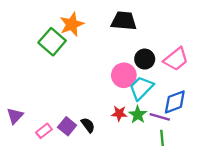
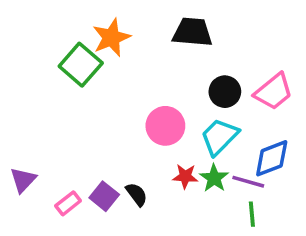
pink circle: (124, 75) -> (165, 126), moved

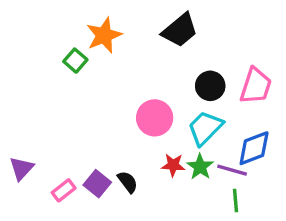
black trapezoid: (192, 32) -> (180, 30), turned 135
green square: (81, 65) -> (75, 61), size x0.6
pink trapezoid: (273, 92) -> (256, 86), turned -33

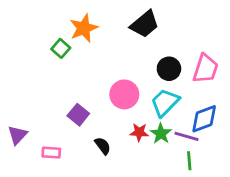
purple square: (97, 184) -> (78, 115), moved
pink rectangle: (64, 190) -> (51, 153), turned 42

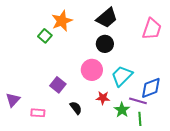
black circle: (169, 69) -> (105, 44), moved
pink trapezoid: (205, 69) -> (152, 29), moved
green star: (161, 134) -> (122, 110), moved

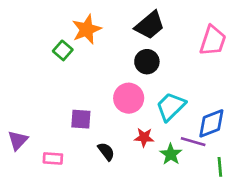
purple square: (58, 85) -> (81, 119), turned -35
green line: (140, 119) -> (220, 167), moved

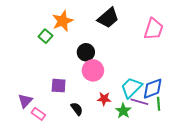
black circle: (147, 62) -> (86, 52), moved
cyan trapezoid: (171, 107) -> (131, 88), moved
purple triangle: (18, 140) -> (25, 101), moved
pink rectangle: (53, 158) -> (38, 114), turned 32
green line: (220, 167) -> (159, 104), moved

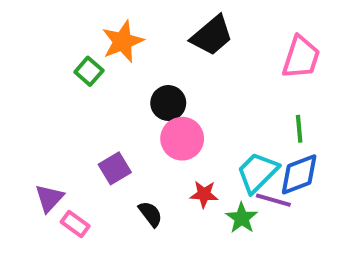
purple square: (59, 86) -> (115, 168), turned -35
green line: (159, 104) -> (299, 129), moved

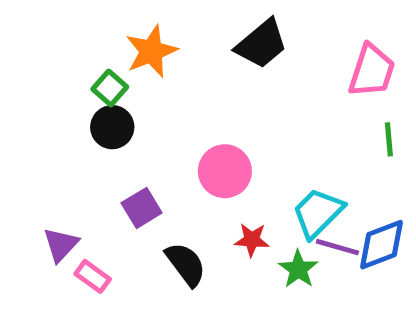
black circle: (168, 103) -> (112, 127), moved
green line: (299, 129) -> (389, 139), moved
blue diamond: (299, 174) -> (381, 245), moved
black semicircle: (150, 214) -> (186, 264), size x1.4

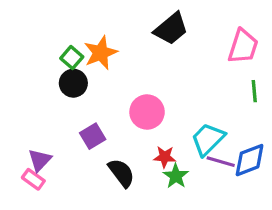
orange star: (151, 51) -> (101, 53), moved
green star: (298, 269) -> (176, 176), moved
pink rectangle: (93, 276) -> (33, 179), moved

